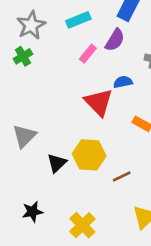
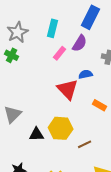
cyan rectangle: (78, 20) -> (53, 28), turned -54
green cross: (23, 56) -> (12, 55), turned -32
black triangle: (57, 163) -> (37, 134), turned 42

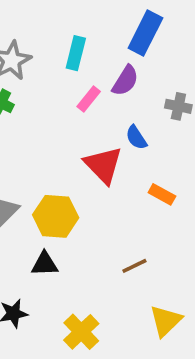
blue semicircle: (86, 74) -> (136, 137), turned -112
yellow hexagon: (61, 128) -> (56, 216), moved
black triangle: (37, 134) -> (45, 264), moved

